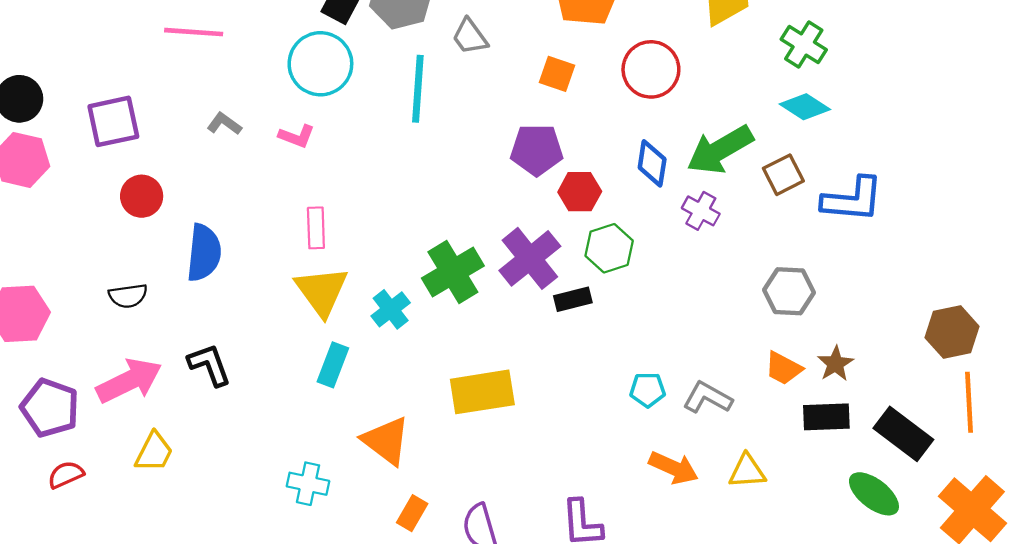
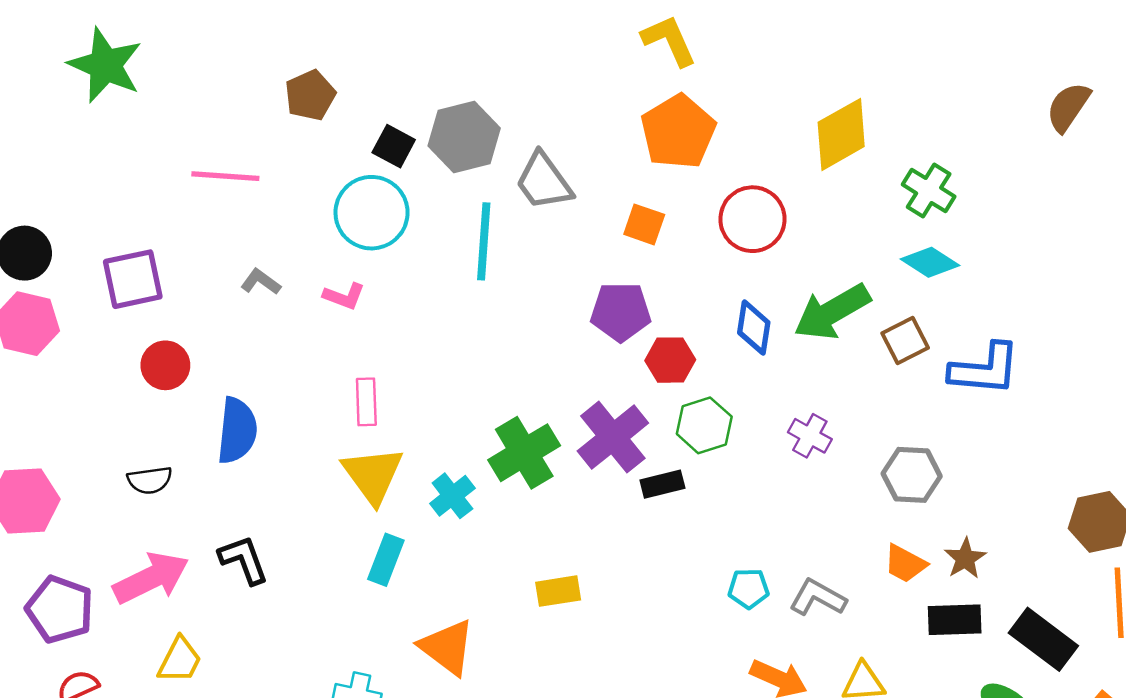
gray trapezoid: (470, 37) -> (544, 181), size x1.4
purple cross: (701, 211) -> (810, 436), moved
yellow rectangle: (482, 392) -> (558, 591), size x0.6

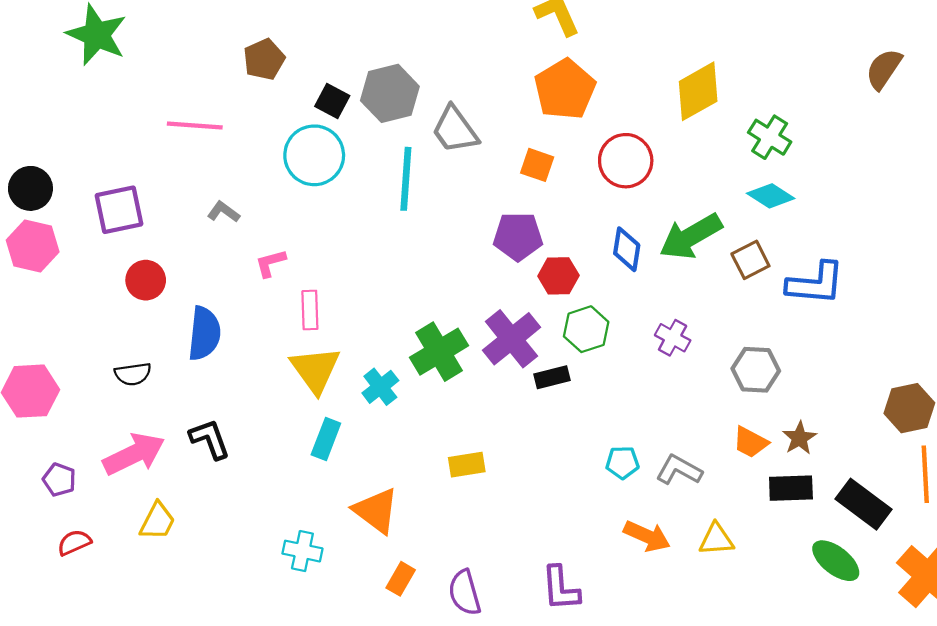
pink L-shape: (344, 296) -> (270, 263), moved, turned 144
purple pentagon: (60, 609) -> (59, 480), size x0.6

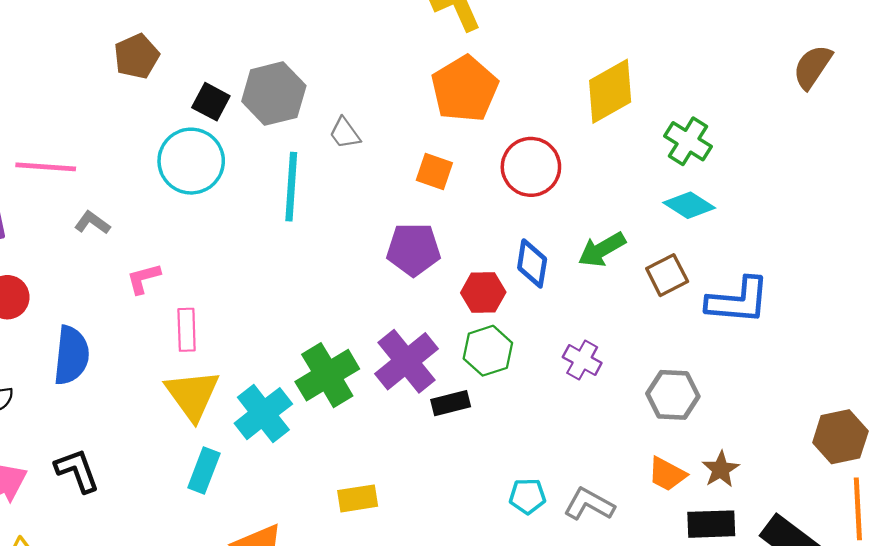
pink line: (195, 125) -> (46, 167), moved
gray trapezoid: (455, 130) -> (345, 133), size x0.6
green arrow: (691, 236) -> (602, 249), size x0.7
red hexagon: (558, 276) -> (483, 293), moved
cyan cross: (380, 387) -> (263, 414), size x1.4

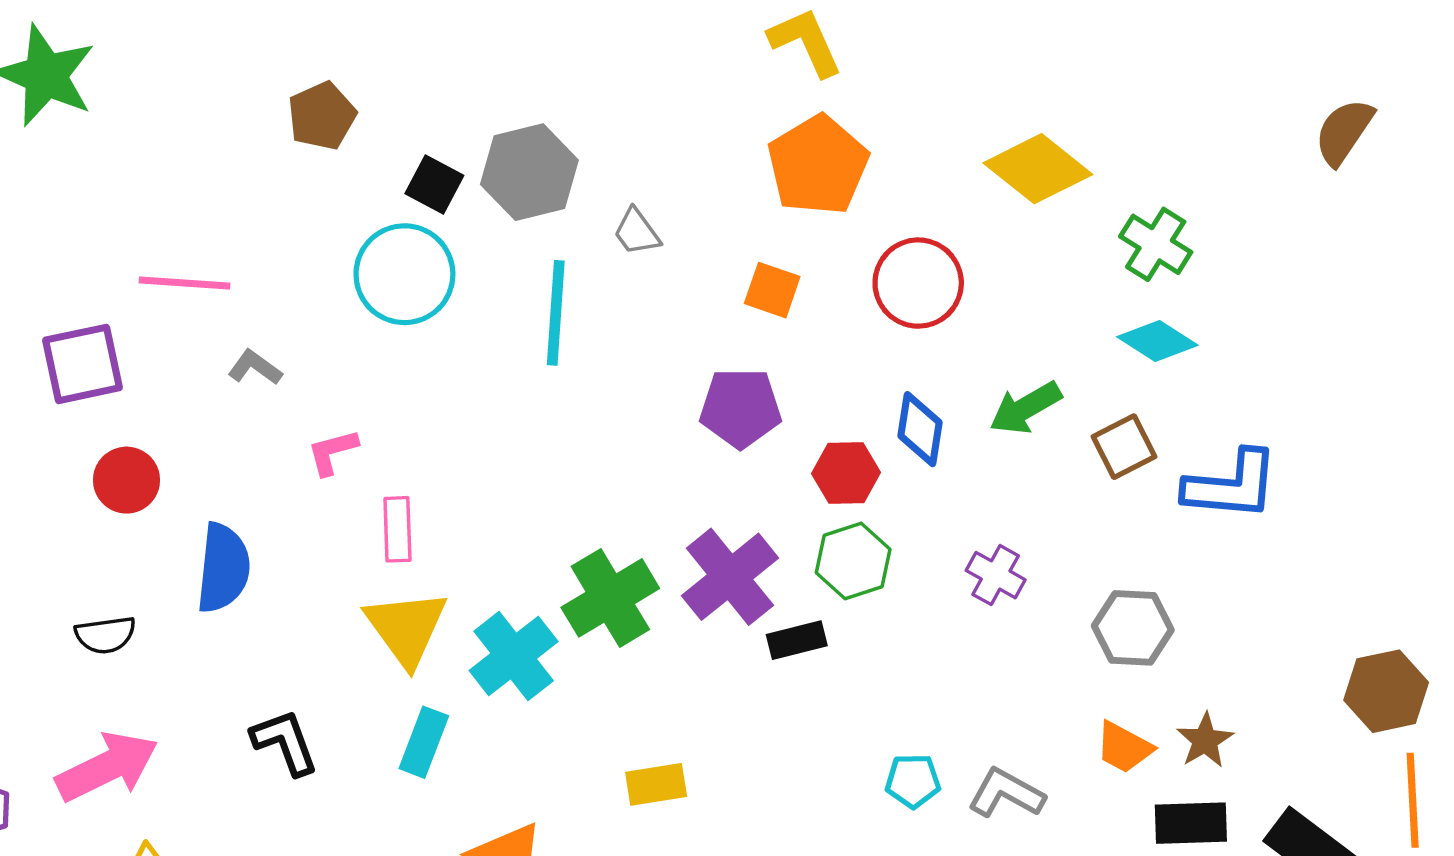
yellow diamond: (610, 91) -> (1038, 169), turned 68
black L-shape: (77, 471) -> (285, 742), moved

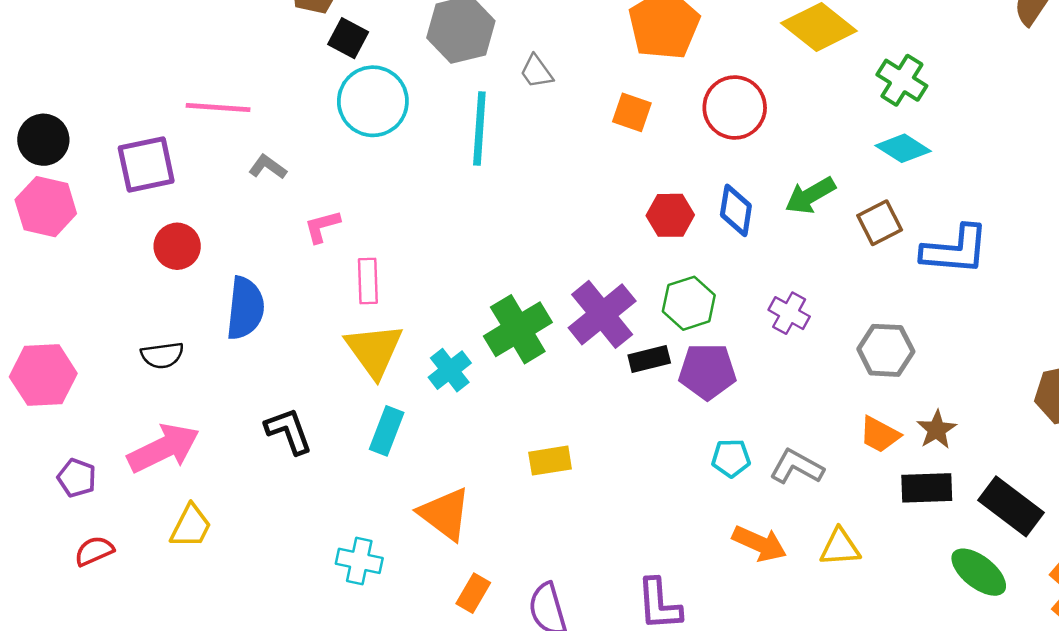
black square: (434, 184) -> (348, 38), moved
purple pentagon: (740, 408) -> (707, 371), moved
red hexagon: (846, 473) -> (670, 215), moved
cyan cross: (514, 656) -> (450, 370), size x0.7

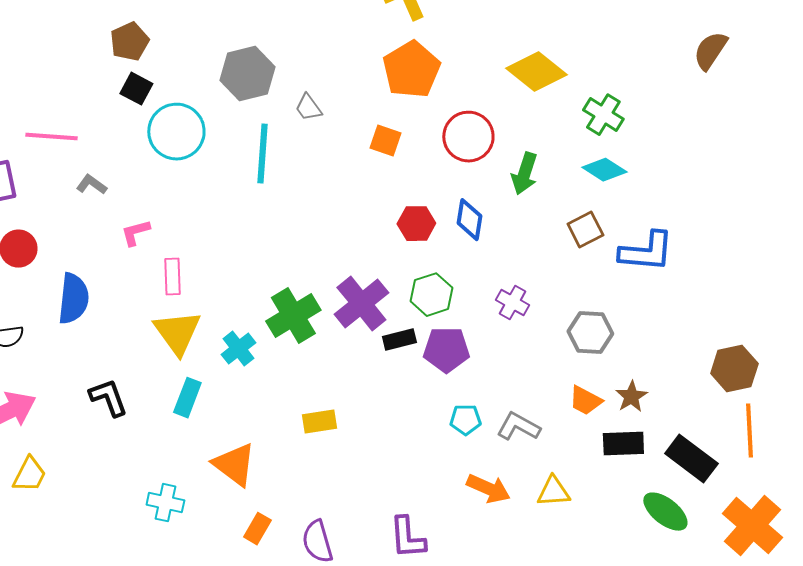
black square: (348, 38) -> (136, 89), moved
green arrow: (810, 195) -> (524, 174), moved, turned -42

